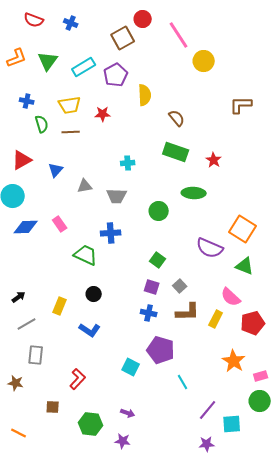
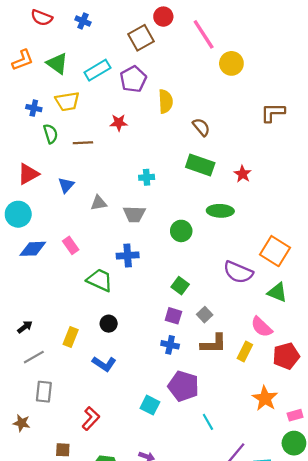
green triangle: (48, 61) -> (57, 63), turned -30
yellow trapezoid: (70, 105) -> (67, 101), moved

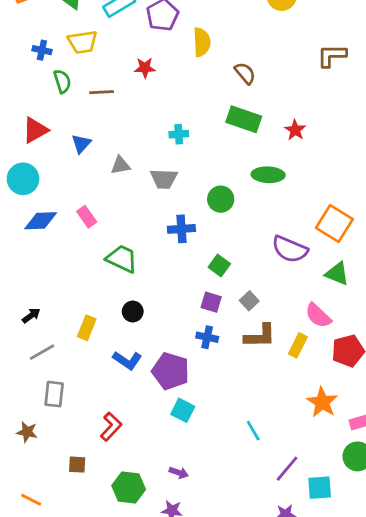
blue cross: (128, 255) -> (181, 229), moved
purple pentagon: (183, 386) -> (171, 371), moved

